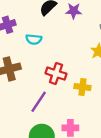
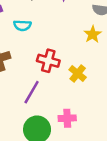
yellow cross: (82, 87) -> (78, 74), turned 35

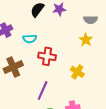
red cross: (48, 61) -> (47, 56), moved

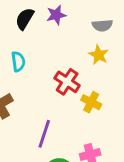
cyan semicircle: (30, 39) -> (18, 62), turned -88
red cross: (47, 56) -> (67, 82), moved, turned 30

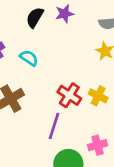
cyan semicircle: (18, 62) -> (29, 58), turned -48
red cross: (67, 82) -> (69, 95), moved

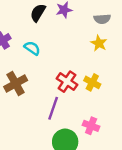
pink cross: (98, 145) -> (91, 126), turned 35

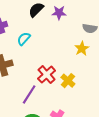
cyan semicircle: (32, 48) -> (24, 39), turned -96

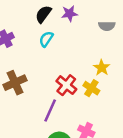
cyan semicircle: (24, 39) -> (46, 39), moved
yellow star: (82, 49) -> (102, 68), moved

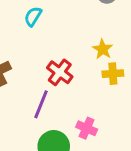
yellow cross: (91, 88) -> (113, 74), moved, turned -35

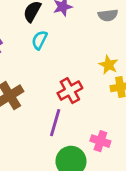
red cross: (60, 72) -> (70, 91), turned 30

